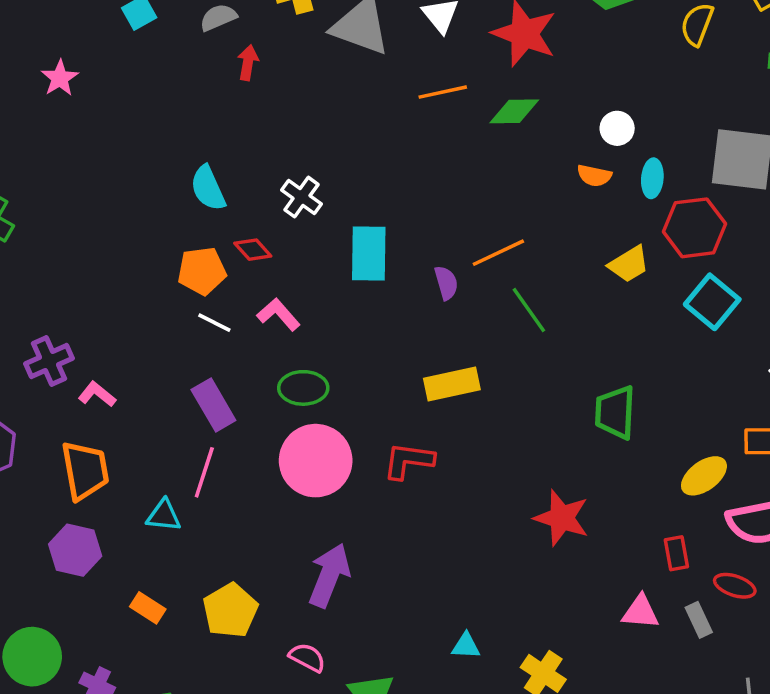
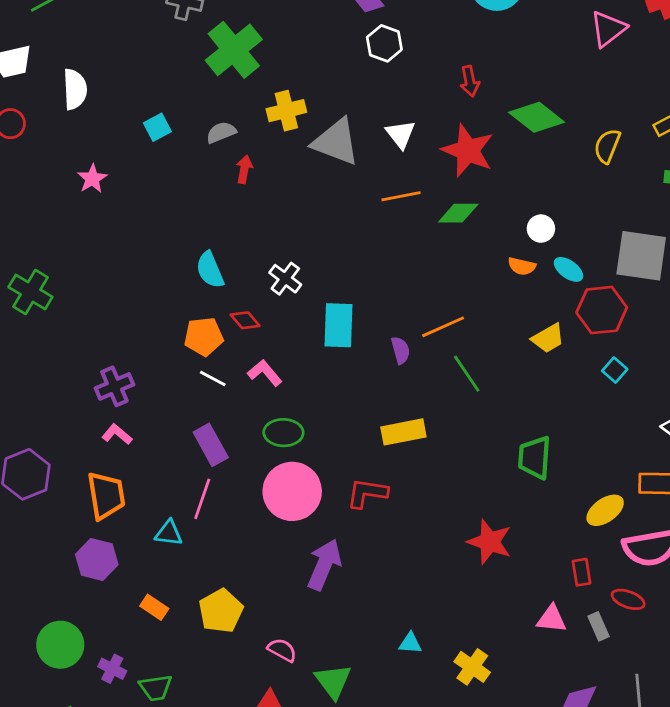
cyan ellipse: (652, 178) -> (568, 269), turned -60
cyan square: (712, 302) -> (615, 370), size x0.6
purple cross: (49, 361) -> (114, 386), moved
purple arrow: (329, 575) -> (324, 565), moved

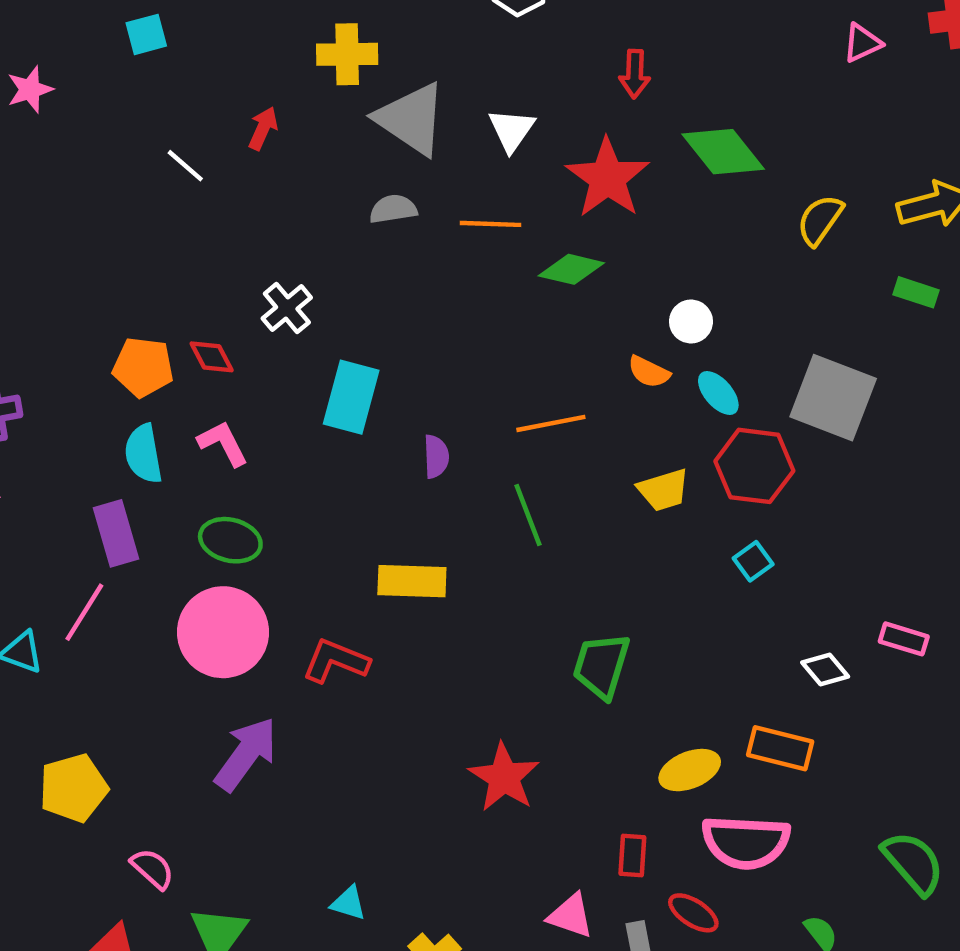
pink triangle: (608, 29) -> (862, 43), size x0.7
gray semicircle: (221, 132) -> (393, 209), moved
cyan semicircle: (210, 270) -> (143, 454), moved
orange line: (443, 327) -> (551, 423), moved
white line: (213, 378) -> (185, 166), moved

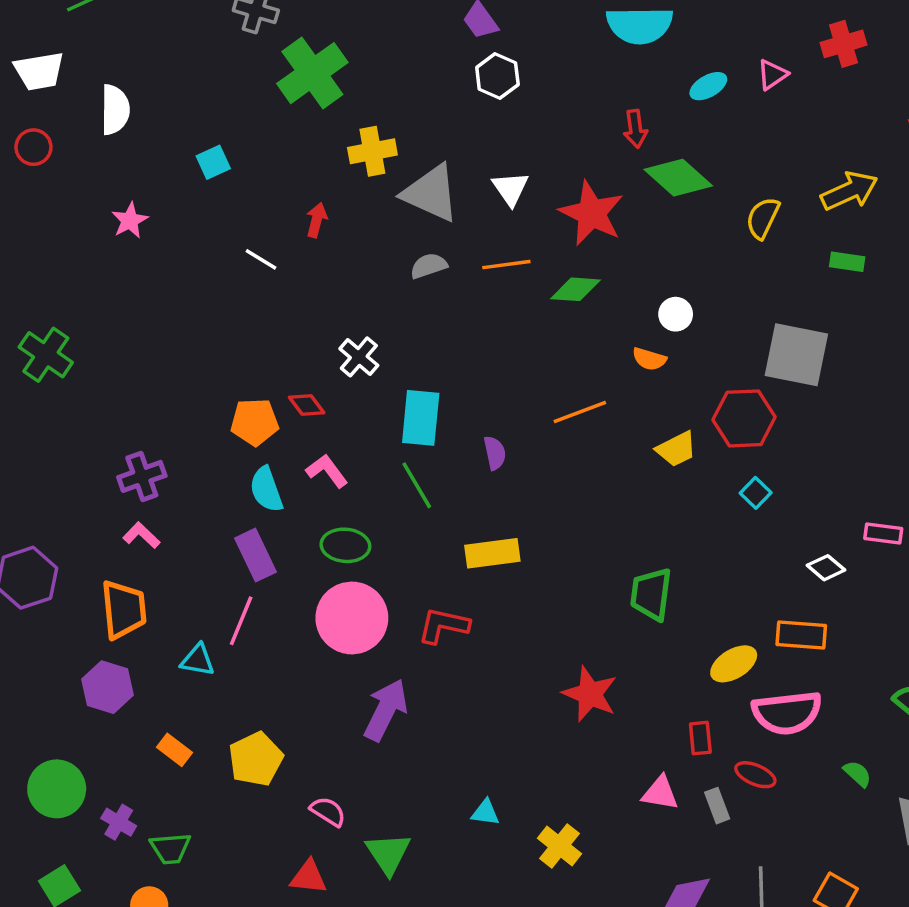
red arrow: (635, 74) -> (635, 129), moved
cyan ellipse: (718, 393) -> (708, 86), moved, turned -69
green line: (528, 515) -> (417, 485), moved

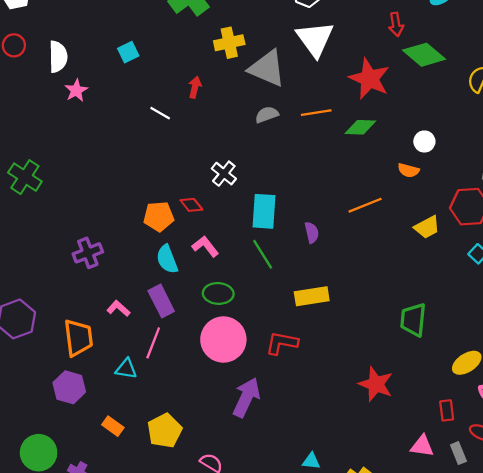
white semicircle: (115, 110) -> (58, 57), moved
white triangle: (510, 189) -> (315, 39), moved, size x1.6
pink L-shape: (141, 535) -> (118, 308), moved

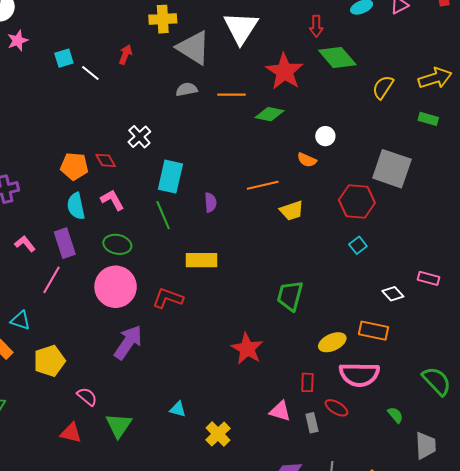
cyan square: (128, 52) -> (64, 58), moved
yellow trapezoid: (427, 227) -> (292, 211), moved
cyan triangle: (126, 369) -> (20, 320), moved

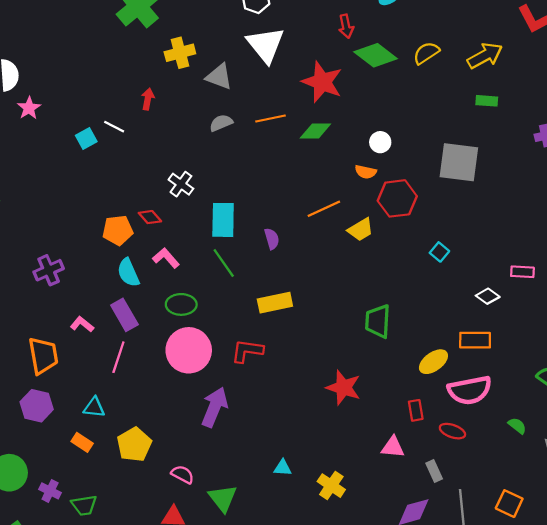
gray triangle: (193, 48) -> (219, 77), size x0.7
cyan square: (64, 58) -> (86, 138), moved
yellow semicircle: (383, 87) -> (426, 53), moved, turned 35
red hexagon: (357, 201) -> (397, 198), moved
gray rectangle: (312, 423) -> (434, 471), moved

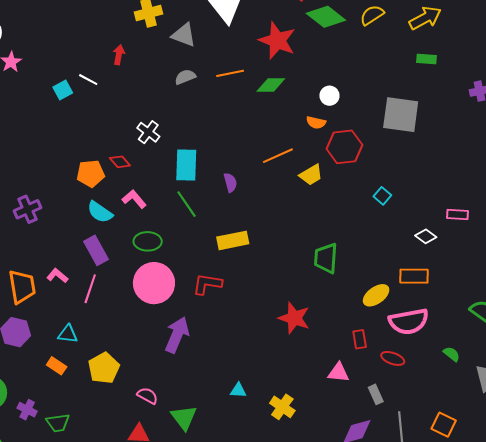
cyan semicircle: (128, 273) -> (100, 212), turned -32
pink L-shape: (82, 324) -> (57, 276), moved

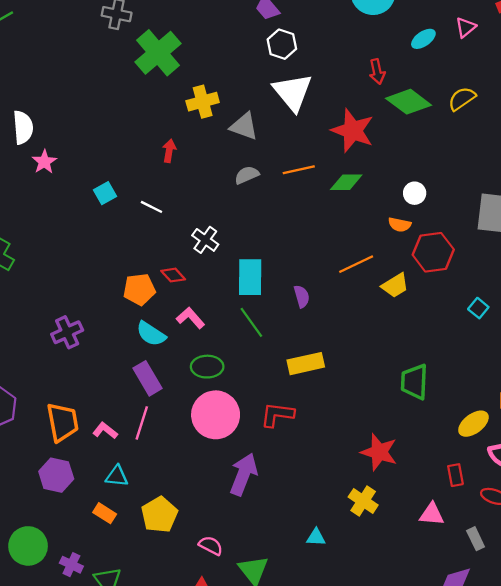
white line: (88, 80) -> (151, 207), moved
pink L-shape: (57, 276) -> (105, 431), moved
yellow cross: (282, 407) -> (363, 501), moved

